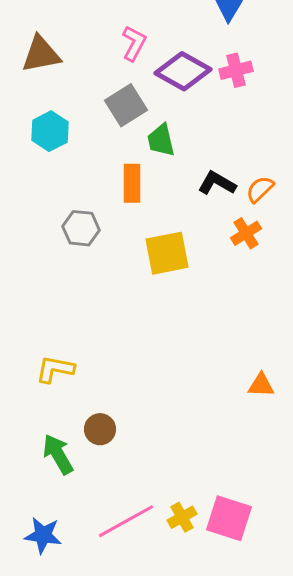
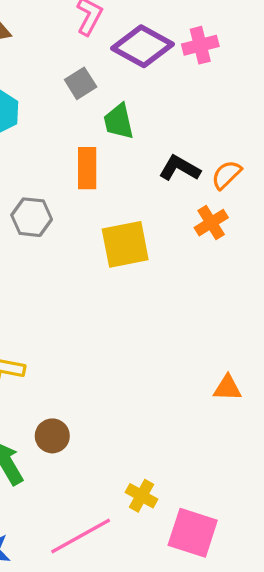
gray square: (126, 105) -> (81, 83), size x0.7
yellow cross: (182, 517) -> (142, 496), moved, turned -32

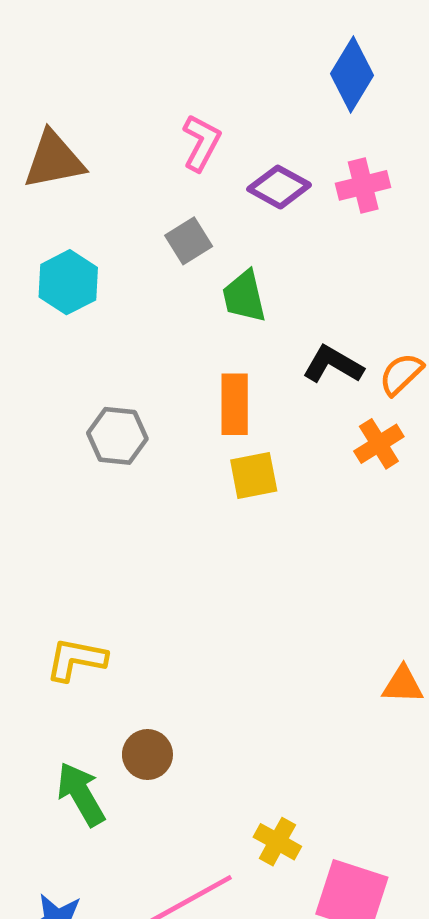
purple diamond: (143, 46) -> (279, 187), size x0.7
orange rectangle: (87, 168) -> (235, 404), moved
yellow square: (125, 244) -> (254, 476), size x0.7

